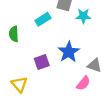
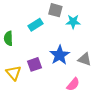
gray triangle: (95, 65) -> (85, 59), moved
yellow triangle: (19, 84) -> (14, 73), moved

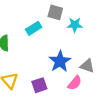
purple square: (35, 64) -> (39, 85), moved
pink semicircle: (73, 84) -> (75, 83), moved

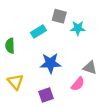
blue star: (60, 61) -> (50, 63), moved, turned 30
purple square: (39, 85) -> (46, 95), moved

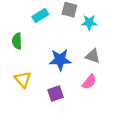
cyan rectangle: (38, 31) -> (40, 15), moved
gray triangle: (90, 68) -> (93, 56), moved

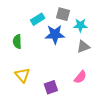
gray triangle: (93, 56) -> (83, 47), moved, turned -40
blue star: (60, 60) -> (55, 34), moved

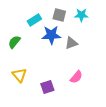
cyan star: (80, 25) -> (81, 15), moved
green semicircle: (17, 42) -> (14, 42), turned 40
gray triangle: (83, 47) -> (71, 43), moved

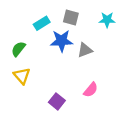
cyan star: (81, 15) -> (107, 20), moved
yellow triangle: (19, 75) -> (22, 76), moved
purple square: (47, 87) -> (57, 101), turned -32

